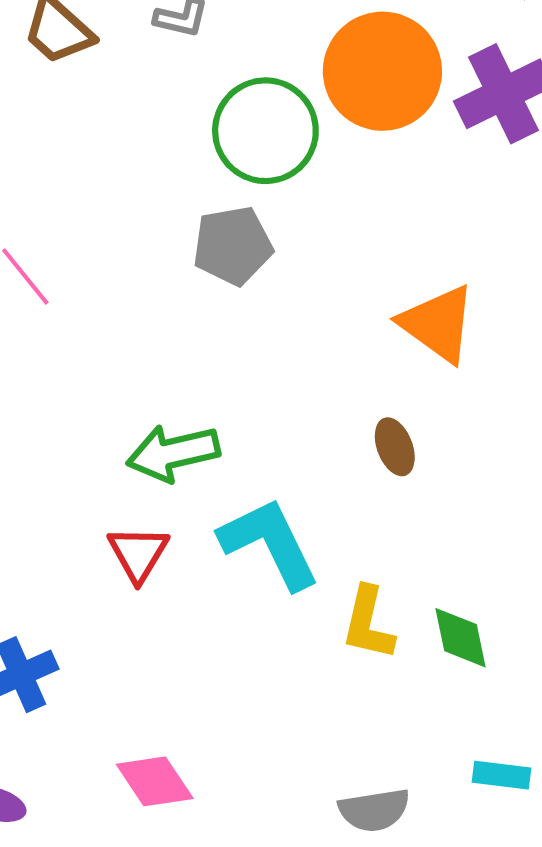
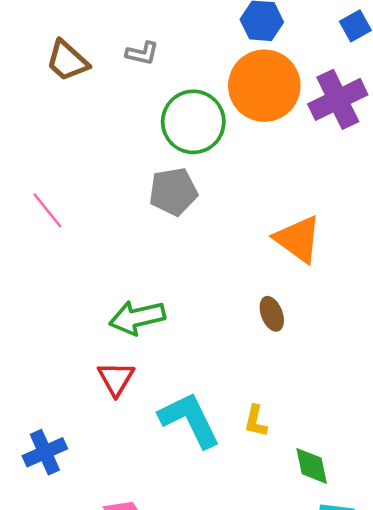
cyan L-shape: (270, 543) -> (190, 420), moved
yellow L-shape: (368, 623) -> (256, 421), size x0.7
green diamond: (460, 638) -> (312, 466), moved

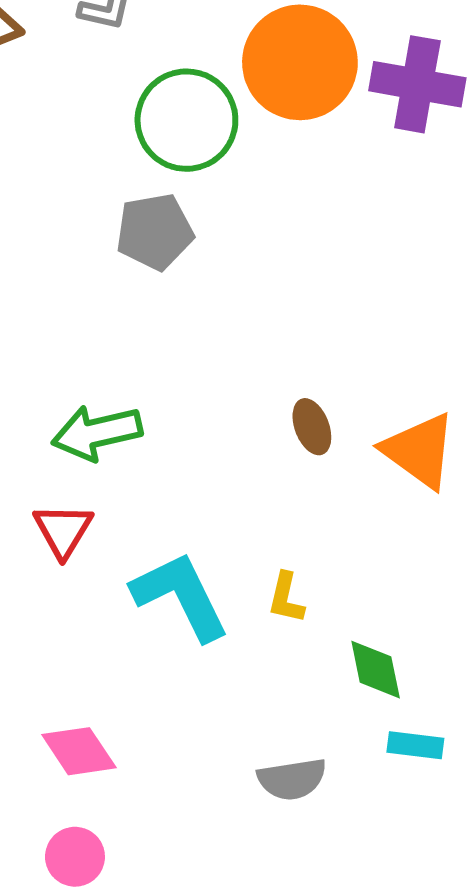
purple cross: (338, 99) -> (417, 84), turned 36
orange triangle: (298, 239) -> (419, 451), moved

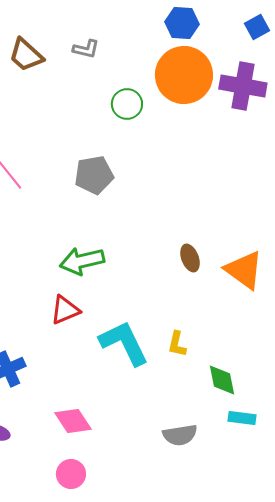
green circle: (186, 120) -> (127, 104), size x0.6
gray pentagon: (155, 232) -> (94, 175), moved
red triangle: (63, 530) -> (65, 310), turned 36

